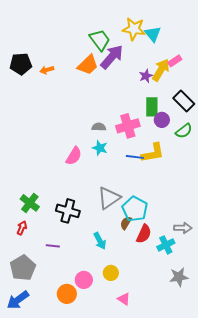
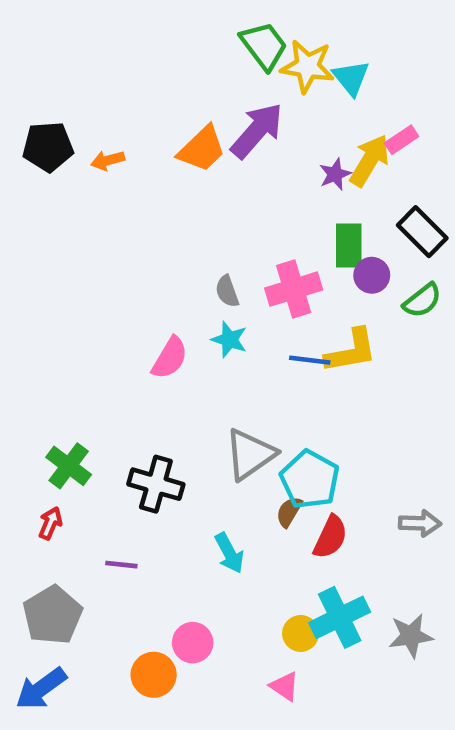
green trapezoid: (100, 40) -> (264, 46), moved
gray semicircle: (99, 127) -> (227, 291), turned -112
cyan cross: (166, 245) -> (340, 617), moved, size x1.4
yellow circle: (111, 273) -> (301, 633), moved

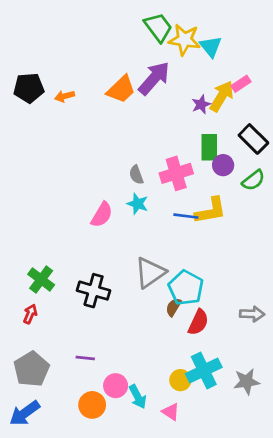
cyan arrow: (229, 553) -> (138, 397), moved
purple line: (121, 565) -> (85, 358), moved

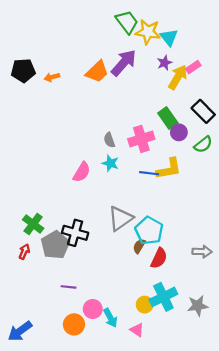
purple star: (201, 104) -> (165, 63), moved
green rectangle: (209, 147) -> (168, 118), turned -35
gray pentagon: (32, 369) -> (55, 245), moved

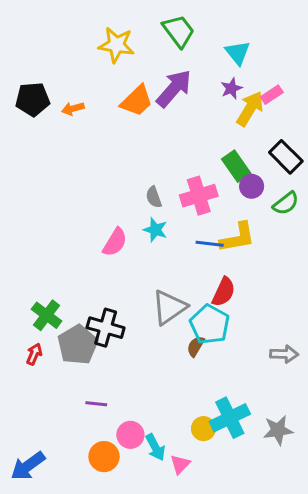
yellow star: (148, 32) -> (116, 45), moved
red semicircle: (159, 258) -> (224, 292), moved
pink triangle: (137, 330) -> (180, 464), moved, turned 40

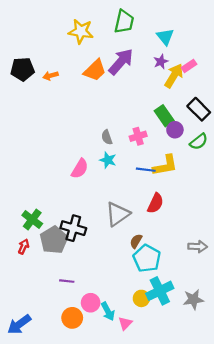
green trapezoid: (179, 31) -> (124, 22), turned 50
pink cross: (199, 196) -> (138, 136), size x0.7
cyan pentagon: (210, 325) -> (147, 258), moved

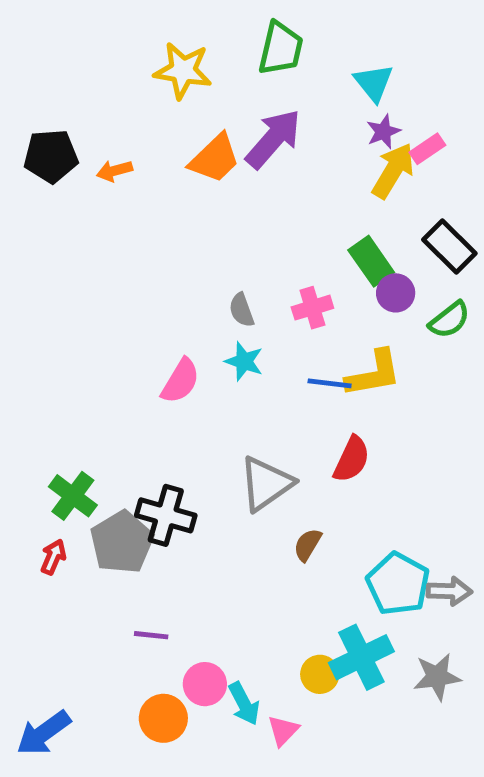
purple star: (161, 62) -> (383, 132), moved
gray arrow: (198, 247) -> (449, 591), moved
cyan pentagon: (147, 258) -> (398, 584), moved

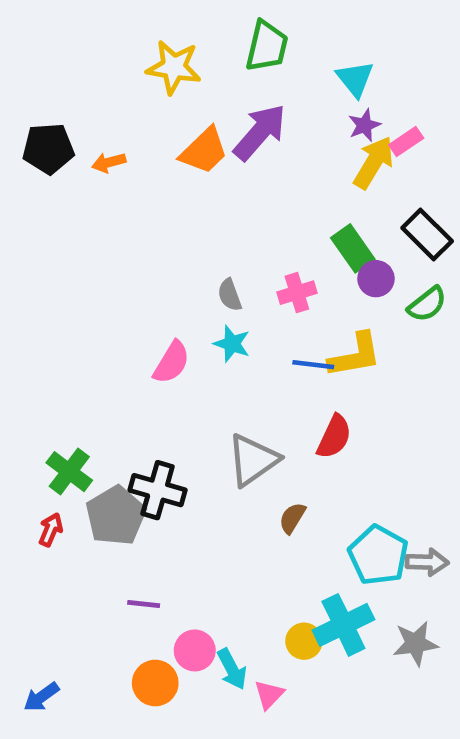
blue arrow: (44, 733) -> (41, 697), size x0.7

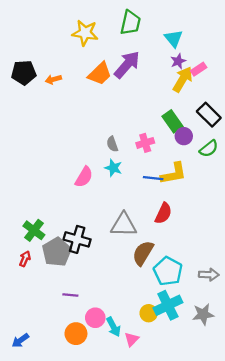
gray triangle: (253, 460) -> (124, 225), turned 36
brown semicircle: (292, 518) -> (143, 253), size x1.6
cyan pentagon: (378, 555) -> (168, 271), moved

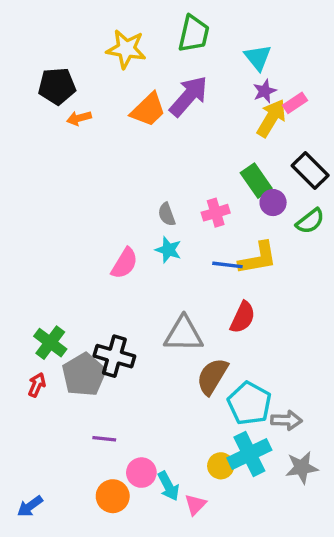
black pentagon: (24, 73) -> (57, 86), moved
gray arrow: (209, 275) -> (287, 420), moved

